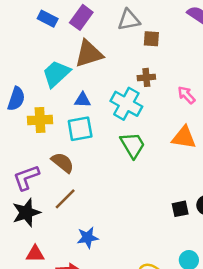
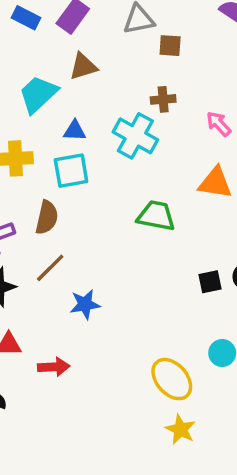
brown triangle: (89, 54) -> (83, 66), size x0.7
green trapezoid: (133, 145) -> (156, 216), moved, turned -48
brown semicircle: (63, 163) -> (47, 218), turned 65
blue star: (88, 238) -> (85, 304), moved

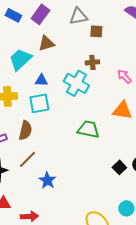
black square: (210, 282) -> (119, 167), turned -32
blue star: (85, 304) -> (47, 180), turned -30

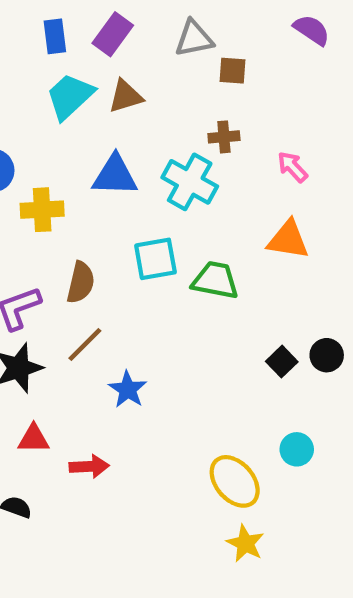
blue rectangle: (13, 15) -> (55, 36), turned 56
cyan trapezoid: (20, 59) -> (70, 96), moved
blue triangle: (41, 80) -> (115, 175), size x1.6
cyan square: (39, 103) -> (155, 259), moved

